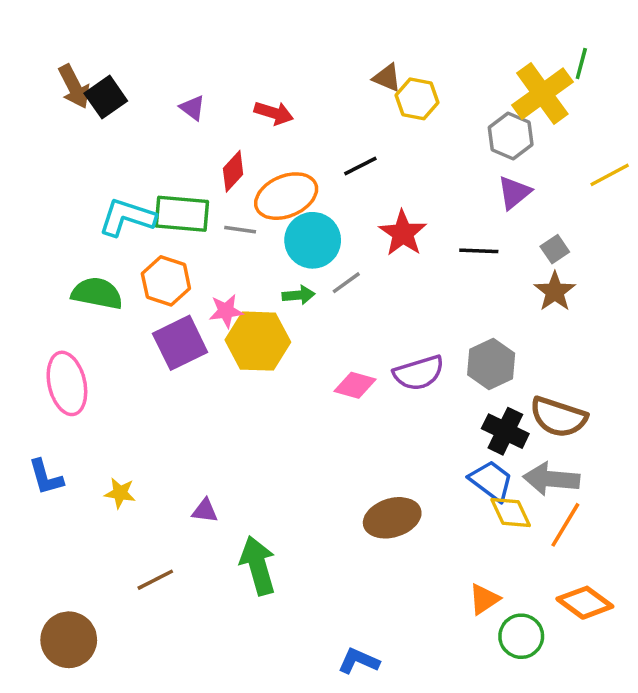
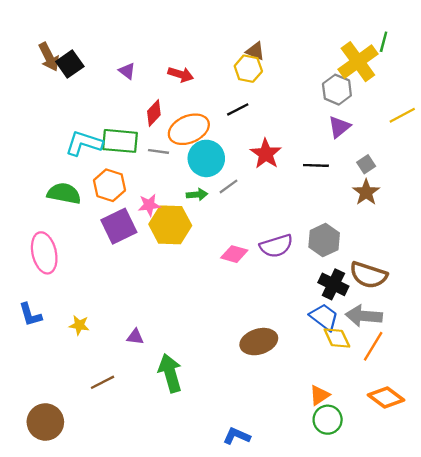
yellow hexagon: (417, 99) -> (248, 69), moved
green circle: (521, 636) -> (328, 420), moved

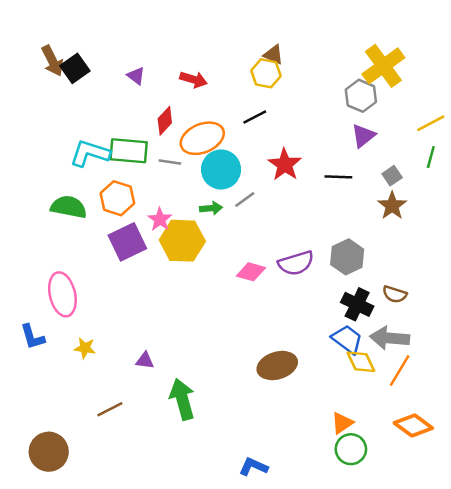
green line: (384, 42) -> (431, 157), moved
pink star: (149, 205) -> (160, 219), turned -30
pink ellipse: (44, 253) -> (62, 294), moved
brown semicircle: (368, 275) -> (395, 294), size x0.6

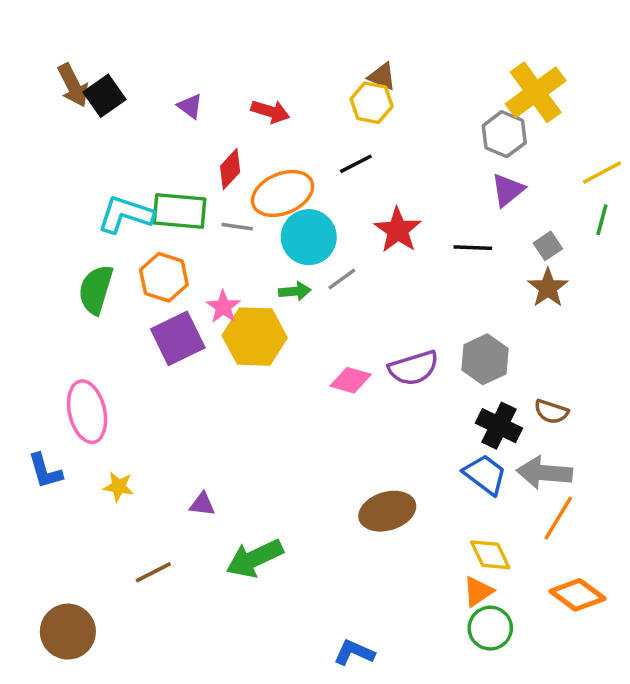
green semicircle: (69, 207) -> (96, 289), turned -84
yellow diamond: (361, 362) -> (490, 555), moved
green arrow: (182, 399) -> (255, 558), turned -99

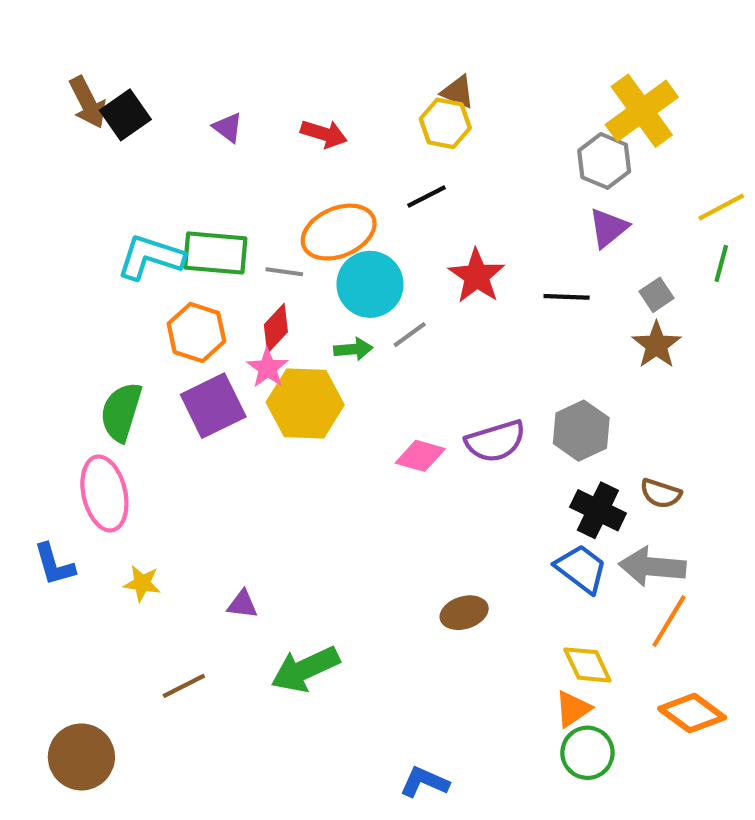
red diamond: (230, 169) -> (276, 328), moved
green semicircle: (96, 289) -> (121, 412), moved
brown ellipse: (387, 511) -> (464, 613), size x0.7

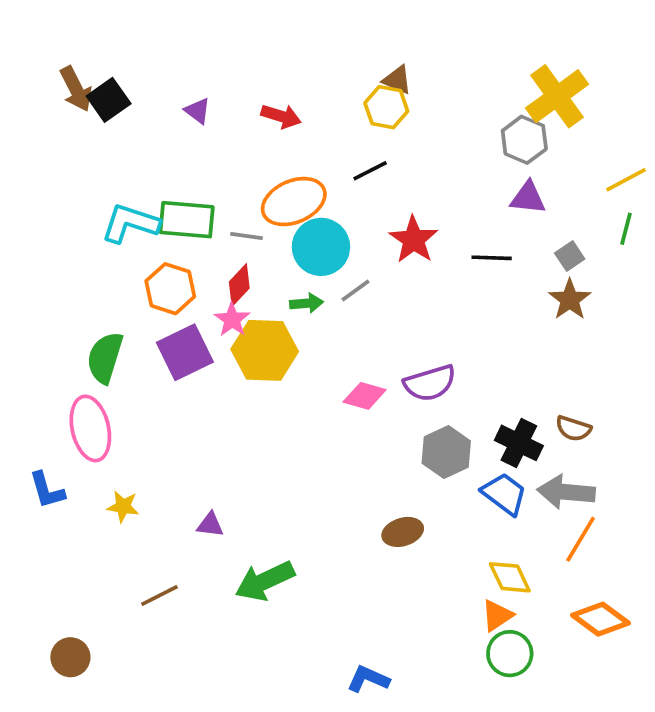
purple triangle: (608, 228) -> (528, 198), turned 45
gray hexagon: (581, 431) -> (446, 452), moved
brown circle: (81, 757) -> (70, 657), size x0.7

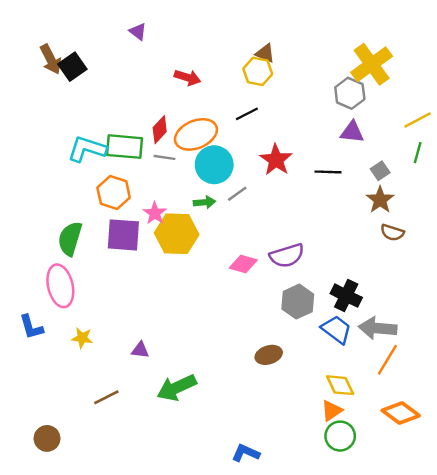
purple triangle: (198, 111) -> (138, 31), moved
red diamond: (239, 285) -> (160, 130), moved
purple square: (185, 352) -> (123, 235), turned 30
brown semicircle: (573, 428) -> (392, 233), moved

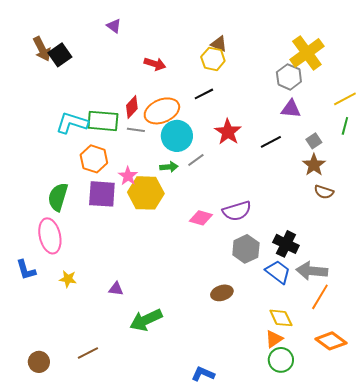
black line: (328, 172) -> (271, 142), turned -30
brown line: (106, 397) -> (88, 353), moved

